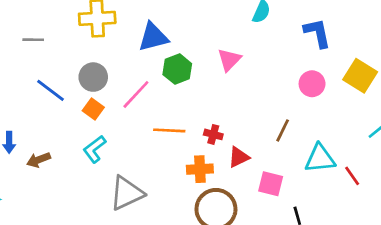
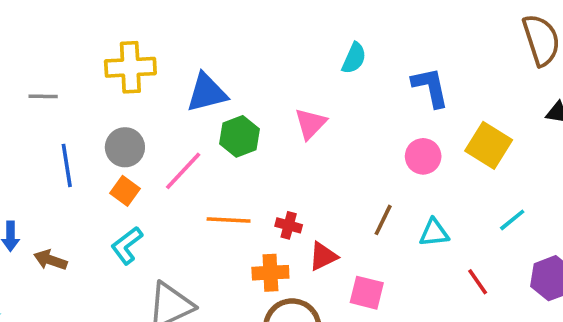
blue line: (51, 90) -> (67, 165), turned 44
cyan triangle: (320, 158) -> (434, 233), moved, size x0.7
brown arrow: (39, 160) -> (50, 260), turned 40

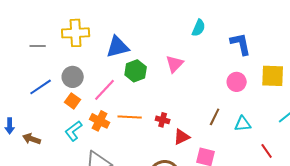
gray line: (43, 96) -> (38, 46), moved
yellow square: (489, 145) -> (273, 76), turned -30
blue line: (67, 165) -> (41, 87), turned 65
orange cross: (270, 273) -> (100, 121), moved, turned 30

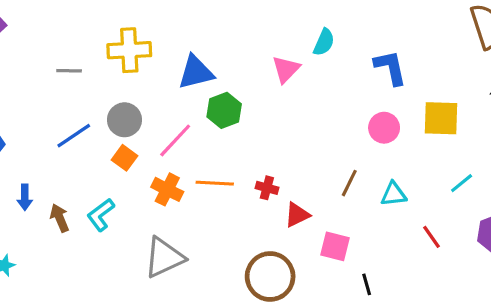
pink triangle: (175, 64) -> (286, 69), moved
cyan L-shape: (74, 131) -> (101, 215), moved
brown arrow: (32, 139) -> (60, 218), turned 48

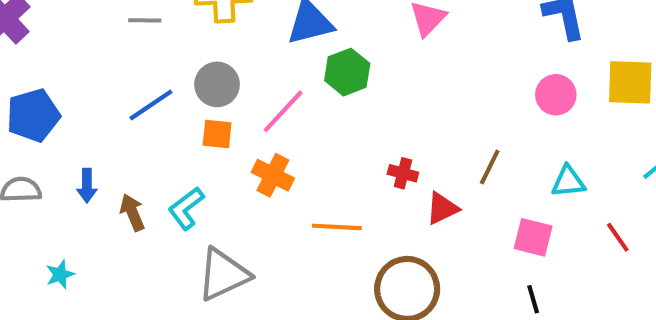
orange square: (124, 158) -> (217, 134), turned -30
orange line: (215, 183) -> (337, 227), moved
brown line: (349, 183) -> (490, 167), moved
pink square: (335, 246) -> (533, 237), moved
gray triangle: (164, 257) -> (223, 274), moved

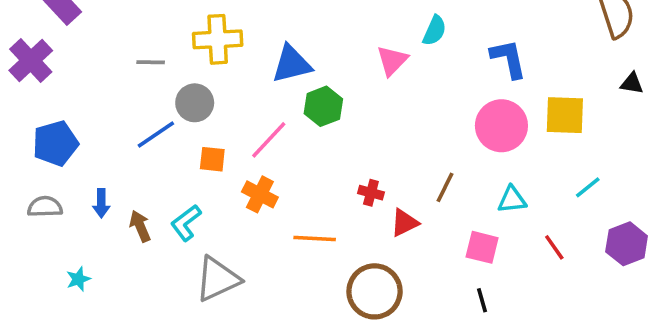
gray circle: (217, 84) -> (195, 103), moved
pink circle: (556, 95) -> (501, 126), size x1.5

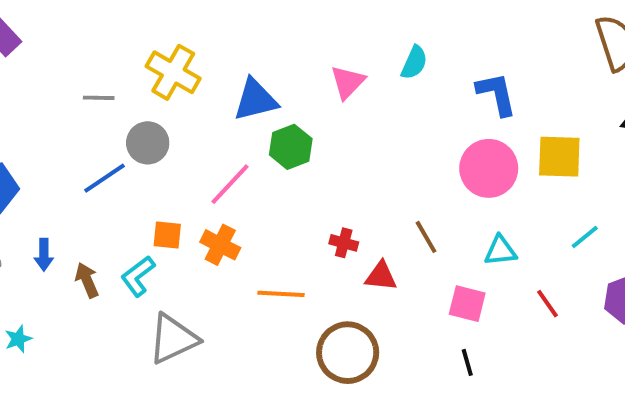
yellow cross: (218, 39) -> (173, 72), turned 33
pink triangle: (392, 60) -> (348, 82), moved
orange square: (212, 159) -> (167, 235), moved
brown line: (445, 187) -> (426, 237), turned -56
red triangle: (404, 223) -> (381, 276), turned 32

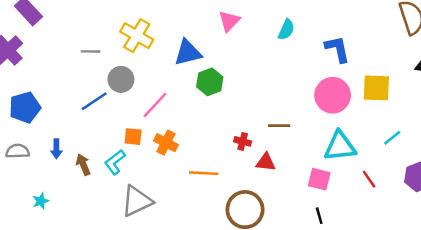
pink triangle: (348, 82) -> (229, 21), moved
pink line: (230, 184) -> (155, 105), moved
brown line: (426, 237) -> (279, 126), moved, turned -60
cyan triangle: (500, 251) -> (340, 146), size x1.6

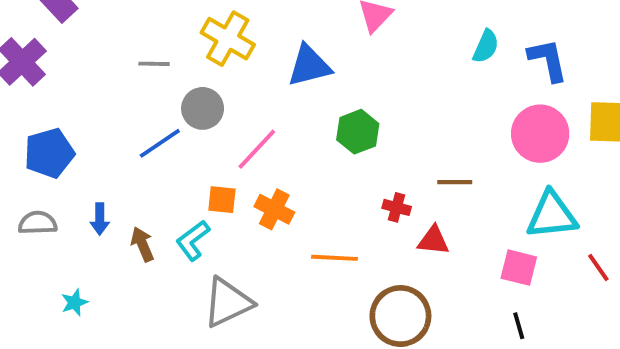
cyan semicircle: (286, 30) -> (486, 46), moved
green hexagon: (210, 82) -> (358, 132), moved

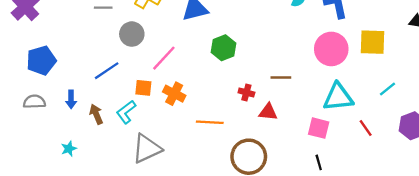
blue line: (160, 143) -> (107, 71), moved
cyan star: (74, 302) -> (69, 149), moved

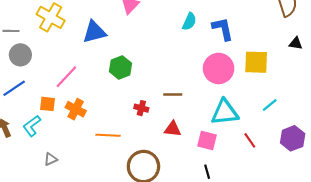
gray circle: (132, 34) -> (20, 55), moved
red triangle: (268, 112) -> (173, 129), moved
gray triangle: (147, 149) -> (51, 159), size x0.5

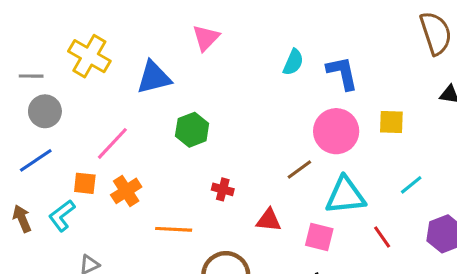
yellow square: (256, 62) -> (391, 122), size x0.7
brown line: (173, 95) -> (299, 170), moved, turned -36
orange cross: (76, 109) -> (126, 191), turned 30

